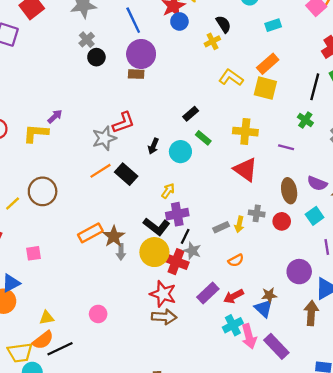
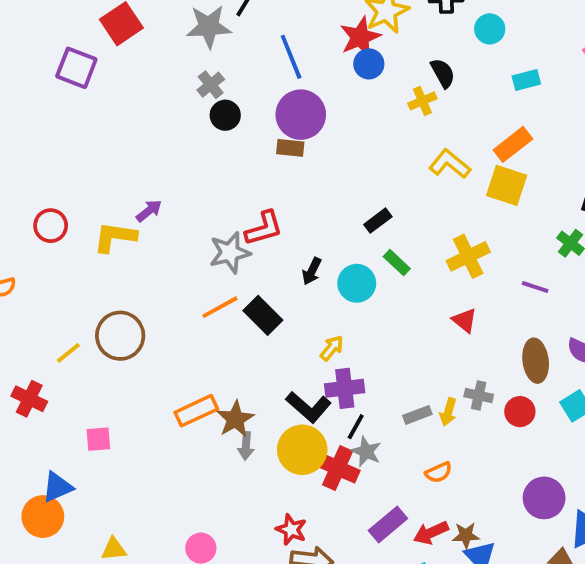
yellow cross: (245, 132) -> (468, 256), turned -35
red triangle: (246, 170) -> (465, 320), size x0.6
red star: (163, 294) -> (291, 530), moved, size x0.7
brown star: (269, 295) -> (466, 535), moved

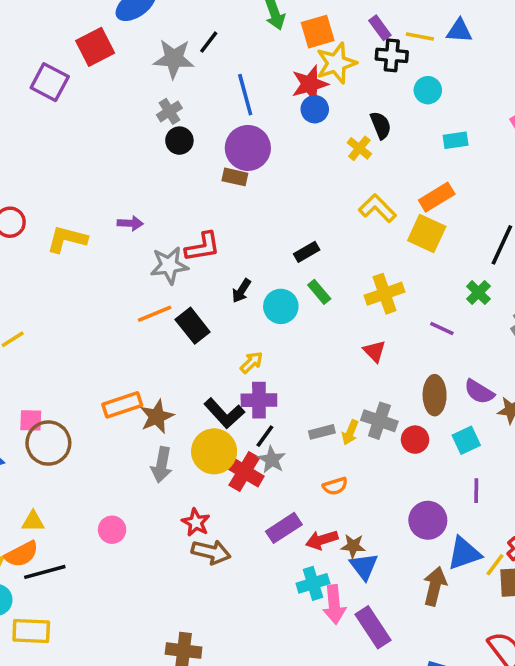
yellow cross: (422, 101) -> (359, 148), turned -35
purple arrow: (149, 211) -> (130, 223), moved, turned 35
brown circle: (120, 336) -> (48, 443), moved
gray cross: (479, 395) -> (379, 421), size x1.4
gray arrow: (246, 446) -> (162, 465), moved, size x1.4

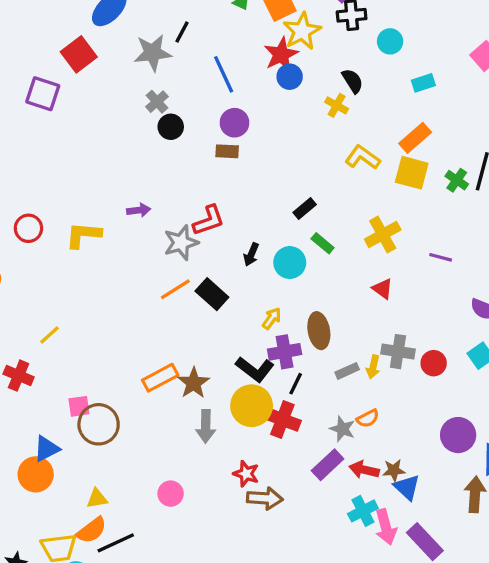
purple circle: (248, 148) -> (235, 123), size x0.7
green cross: (478, 293) -> (457, 180), moved
brown ellipse: (435, 395) -> (319, 331), moved
gray star: (272, 460) -> (342, 429), moved
red arrow: (322, 540) -> (364, 470), turned 40

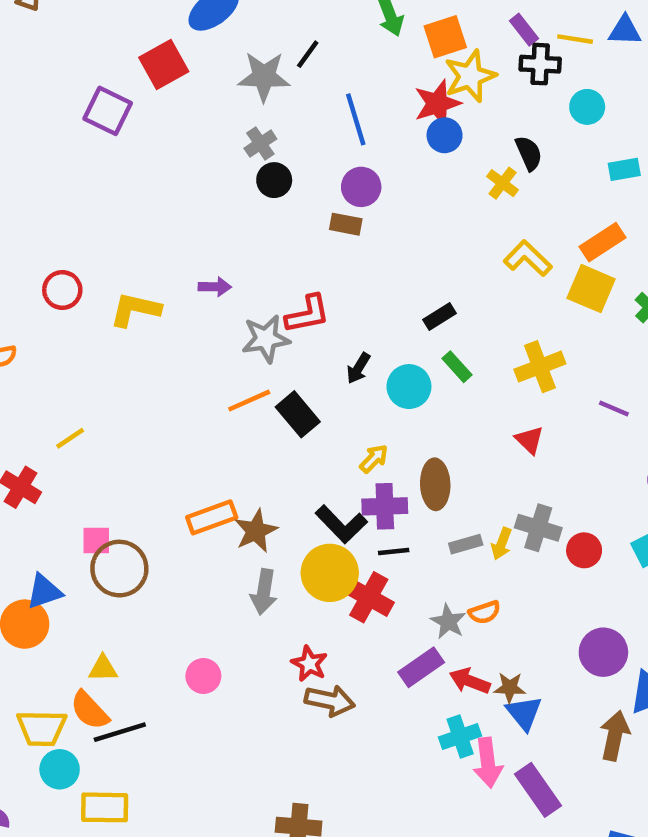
black line: (296, 384) -> (394, 552), turned 50
orange semicircle: (92, 530) -> (90, 710), turned 76

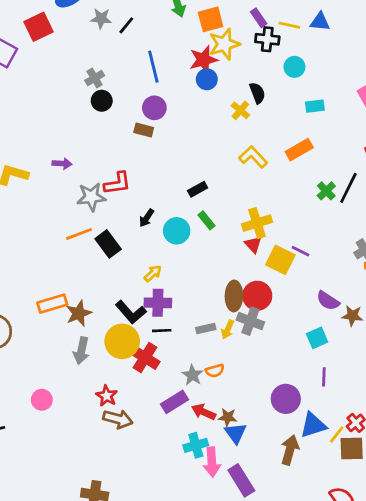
gray star: (264, 77) -> (101, 18), moved, size x0.7
yellow square: (591, 289) -> (280, 260), moved
red triangle: (529, 440) -> (253, 245), moved
brown ellipse: (435, 484) -> (234, 296), moved
red circle: (584, 550) -> (257, 296), moved, size x1.4

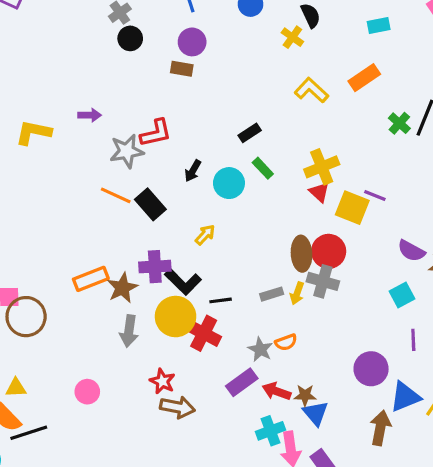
orange line: (79, 234) -> (116, 195), turned 50
purple cross: (158, 303) -> (155, 267), moved

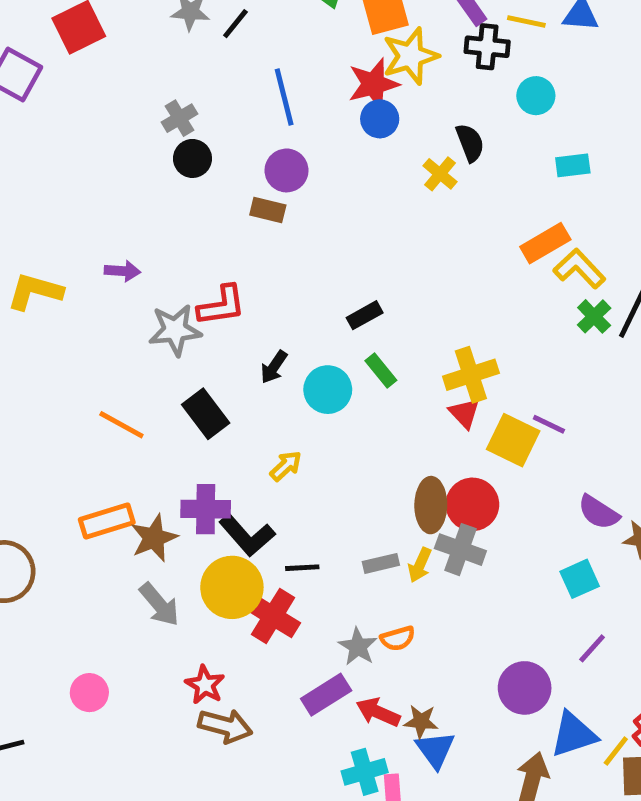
yellow L-shape: (311, 90) -> (579, 269), moved
orange line: (116, 195) -> (121, 425), moved
gray arrow: (129, 331) -> (159, 604), turned -52
purple line: (413, 340) -> (592, 648), turned 40

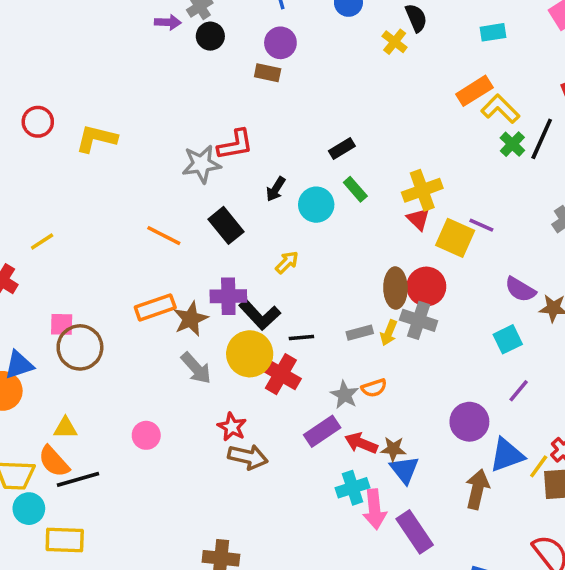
purple arrow: (122, 271) -> (168, 22), moved

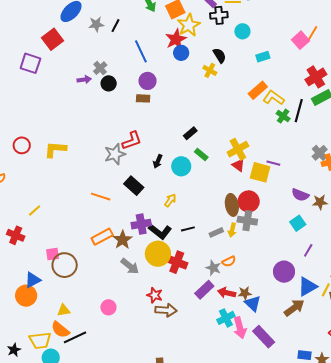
black line: (301, 338) -> (188, 229), moved
brown arrow: (477, 489) -> (294, 308), turned 50

